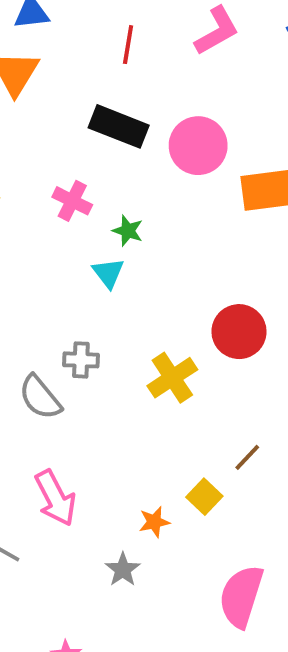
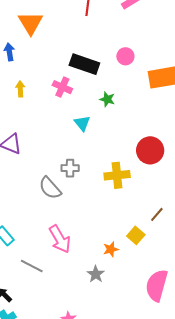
black rectangle: (119, 126) -> (84, 64), moved
pink circle: (198, 146) -> (125, 56), size x0.6
green star: (128, 231) -> (107, 99), moved
yellow cross: (172, 378) -> (117, 175), turned 30

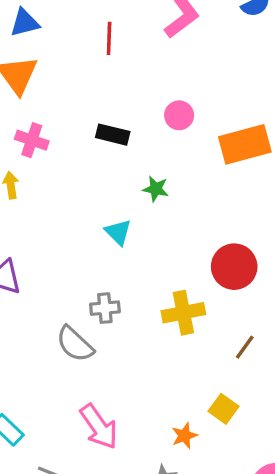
black rectangle: (84, 64) -> (113, 135), size x0.7
pink cross: (62, 87) -> (32, 140), moved
brown line: (157, 214) -> (245, 347), moved

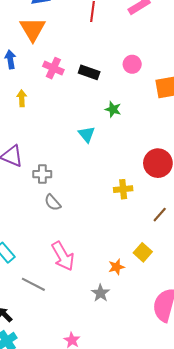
pink cross: (32, 140) -> (53, 68), moved
gray cross: (105, 308) -> (42, 174), moved
yellow cross: (183, 313) -> (123, 189), size x0.7
gray semicircle: (75, 344) -> (53, 202), size x0.7

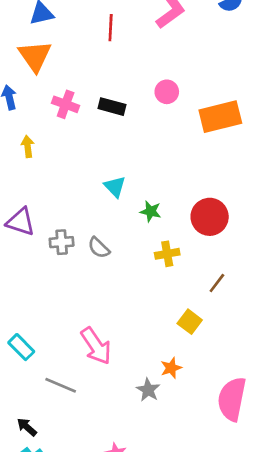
green star: (113, 109) -> (151, 211), moved
gray semicircle: (53, 202) -> (99, 248), moved
yellow square: (143, 252) -> (190, 322), moved
orange star: (116, 267) -> (171, 368), moved

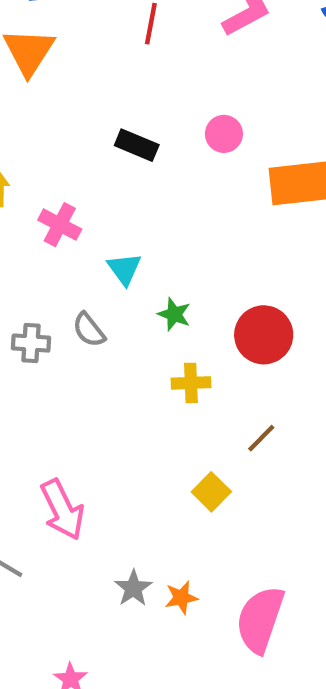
pink cross: (66, 104) -> (60, 225), moved
gray semicircle: (99, 248) -> (89, 330), moved
orange star: (171, 368) -> (181, 598), moved

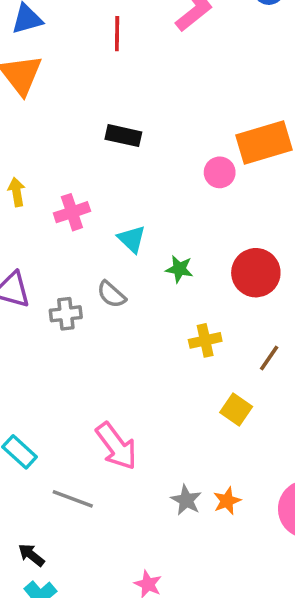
pink circle: (224, 134) -> (220, 172), moved
pink cross: (60, 225) -> (72, 212), turned -36
yellow cross: (191, 383) -> (205, 340), moved

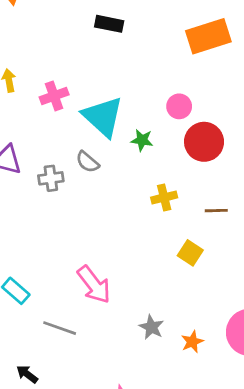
black rectangle: (123, 136) -> (109, 24), moved
pink circle: (220, 172) -> (179, 106), moved
cyan triangle: (132, 239) -> (103, 117), size x1.8
brown line: (269, 358) -> (216, 211), turned 55
orange star: (227, 501) -> (192, 342), moved

